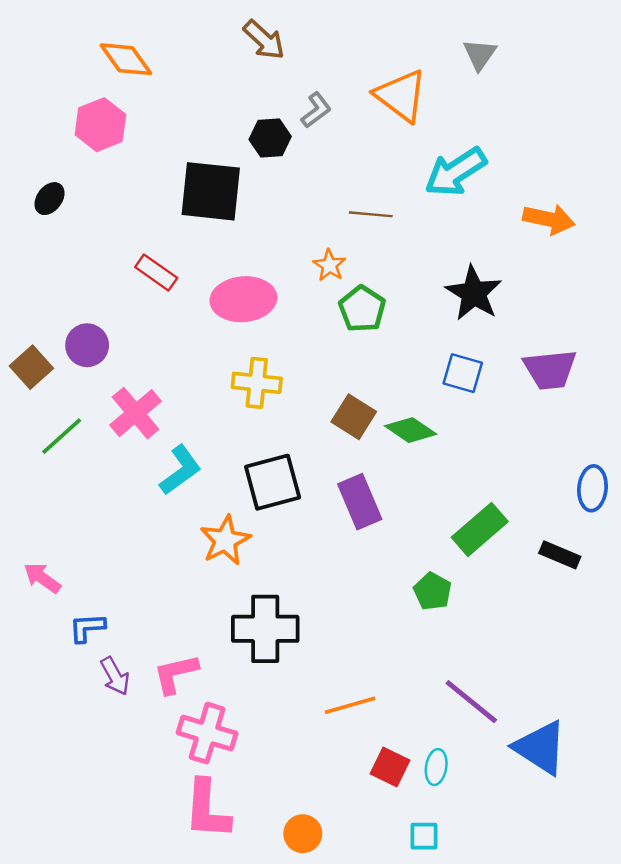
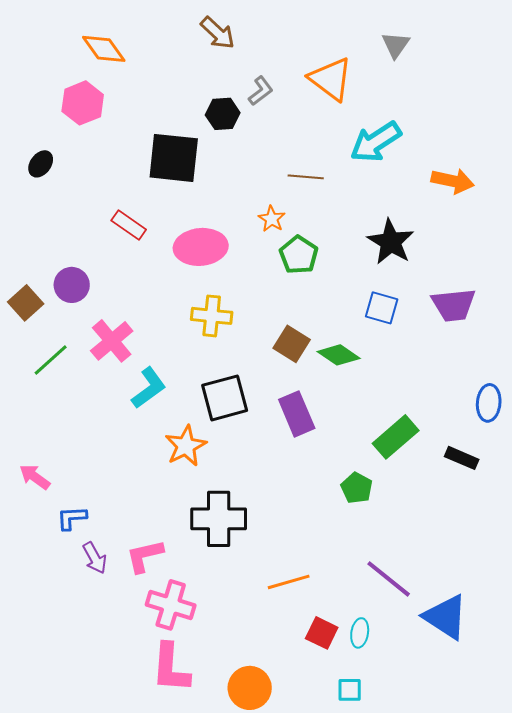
orange circle: (303, 834) -> (250, 688), size x1.4

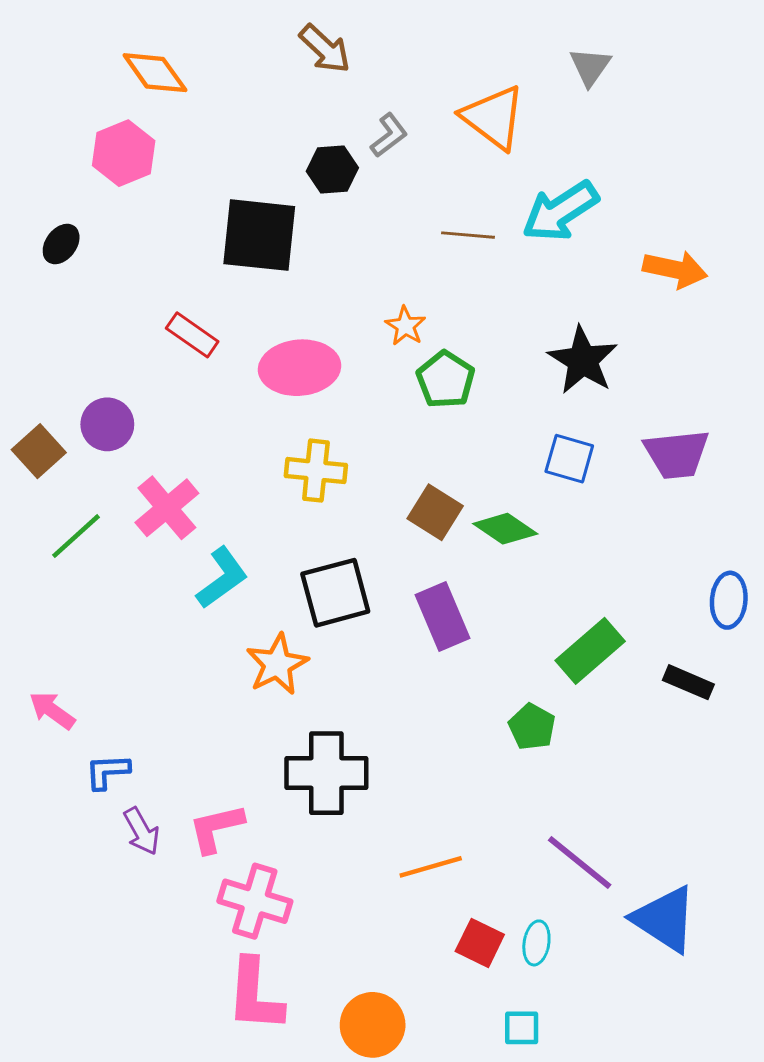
brown line: (306, 177) -> (468, 235), moved

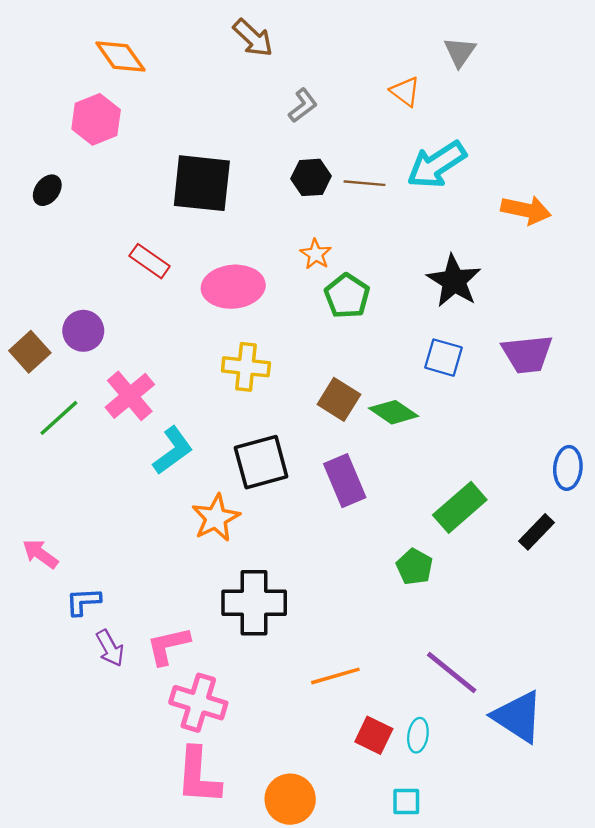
orange triangle: (493, 117) -> (405, 91), moved, size x0.6
black hexagon: (332, 170) -> (311, 177), moved
black rectangle: (688, 682) -> (536, 532), turned -69

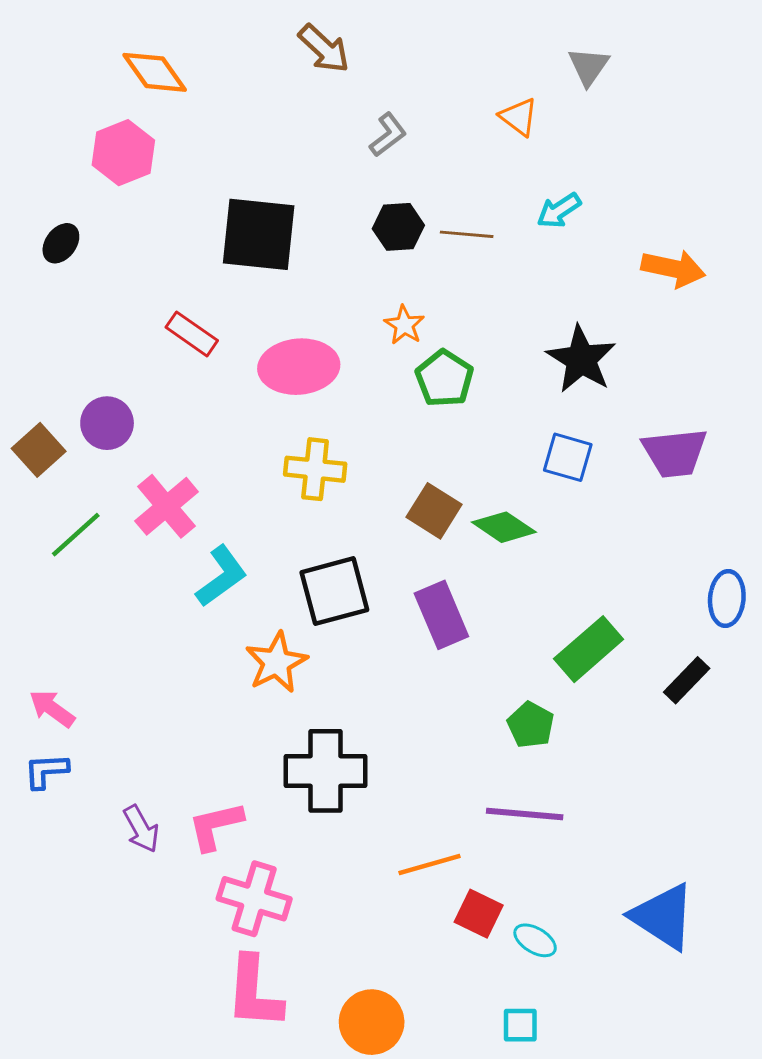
cyan arrow: (437, 165) -> (559, 211), size x0.6
blue L-shape: (83, 602) -> (46, 771), moved
purple line: (452, 672) -> (525, 814), moved, turned -34
red square: (374, 735) -> (479, 914), moved
cyan ellipse: (418, 735) -> (535, 940), turned -68

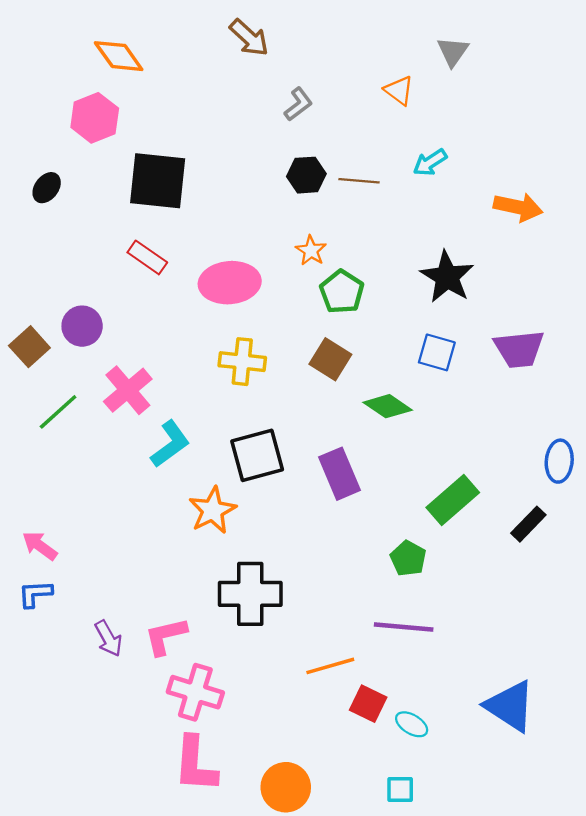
black square: (259, 234) -> (158, 181), moved
brown square: (434, 511) -> (330, 359), moved

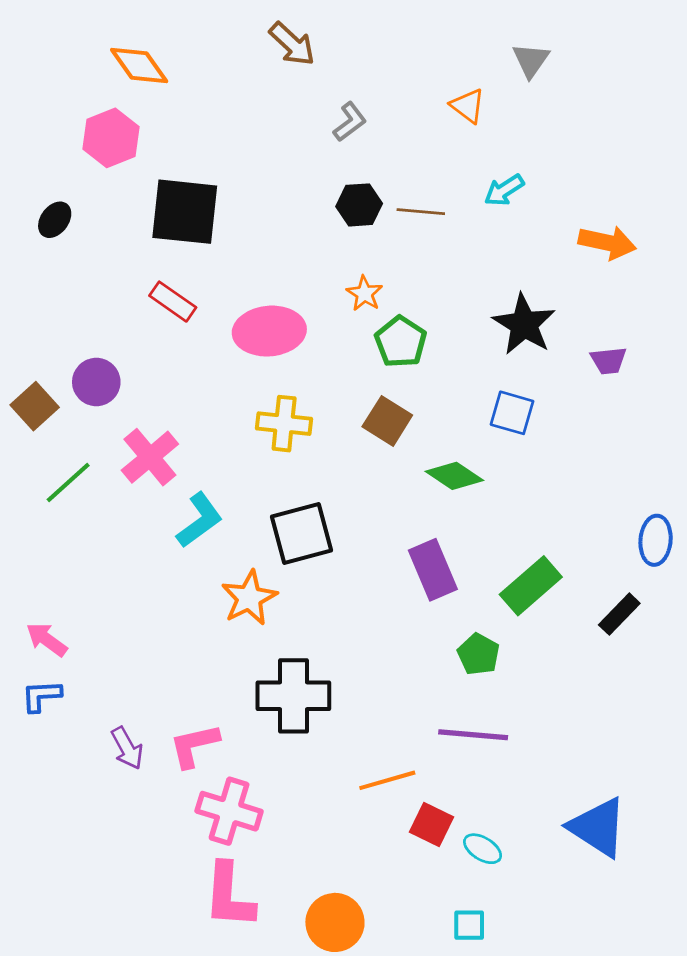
purple trapezoid: (519, 349) -> (609, 361), moved, size x0.6
purple rectangle: (340, 474) -> (433, 570), moved

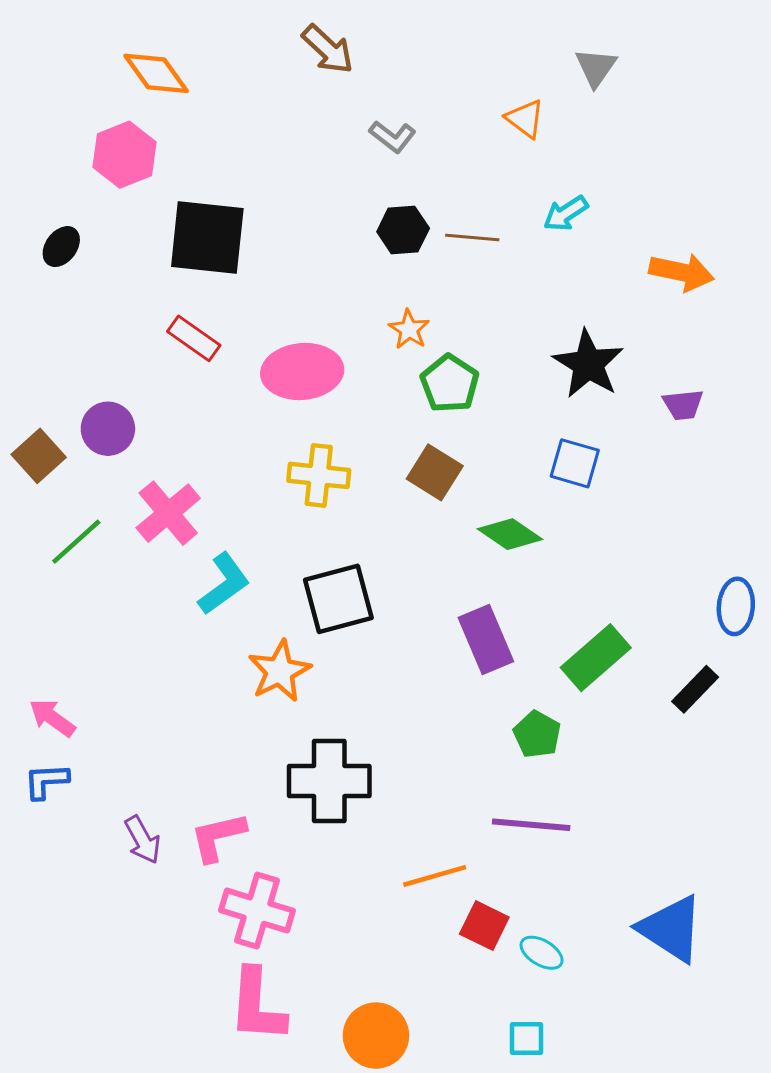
gray L-shape: (350, 122) -> (393, 137), turned 75

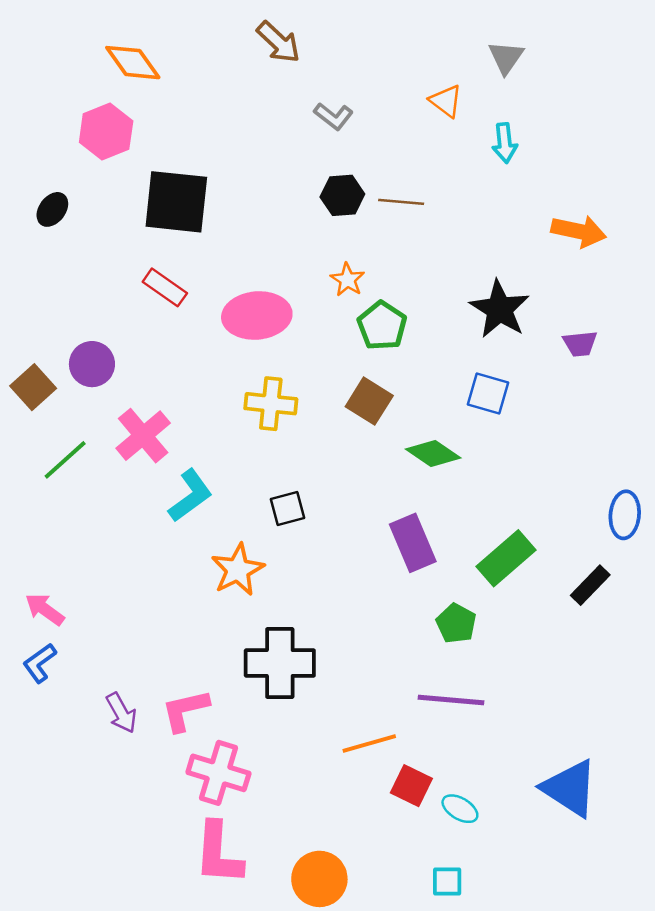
cyan arrow: (566, 213) -> (505, 143), moved, turned -63
black square: (338, 599) -> (287, 508), size x0.6
blue L-shape: (46, 781) -> (40, 663), turned -33

